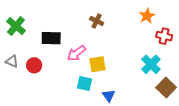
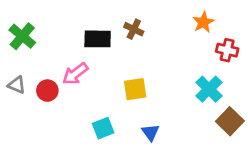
black rectangle: (51, 38) -> (98, 39), moved
pink arrow: (76, 53) -> (75, 74), moved
cyan square: (84, 83) -> (103, 128), moved, turned -35

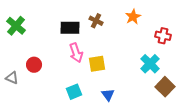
orange star: (203, 22) -> (133, 17), moved
pink arrow: (75, 74) -> (76, 53), moved, turned -72
gray triangle: (17, 85) -> (12, 78), moved

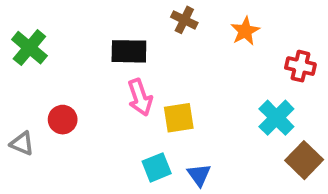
brown cross: (96, 21) -> (184, 20), moved
cyan square: (74, 92) -> (157, 167), moved

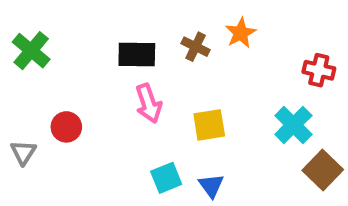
brown cross: (184, 20) -> (196, 47), moved
orange star: (245, 31) -> (241, 33), moved
yellow square: (179, 118) -> (209, 125), moved
gray triangle: (22, 144) -> (23, 152), turned 40

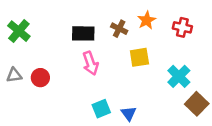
red cross: (319, 70) -> (182, 27), moved
yellow square: (209, 125) -> (139, 57), moved
gray triangle: (23, 152) -> (14, 75), moved, turned 49

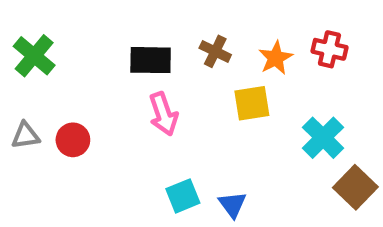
orange star: (147, 20) -> (276, 58), moved

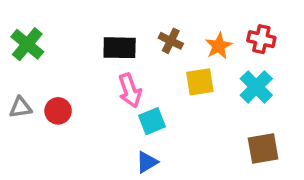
cyan cross: (323, 138) -> (256, 87), moved
brown square: (355, 187) -> (263, 148), moved, turned 36
cyan square: (183, 196) -> (152, 121), moved
blue triangle: (232, 205) -> (147, 162), moved, turned 35

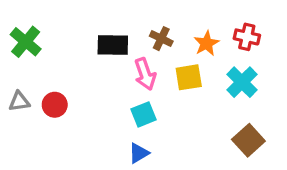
pink arrow: (130, 90) -> (145, 74), moved
brown square: (263, 148) -> (248, 140), turned -32

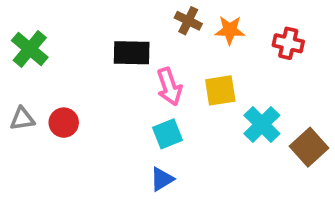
brown cross: (161, 39) -> (188, 21), moved
orange star: (206, 43) -> (230, 30), moved, turned 30
cyan cross: (242, 82) -> (262, 124), moved
brown square: (248, 140) -> (309, 147), moved

